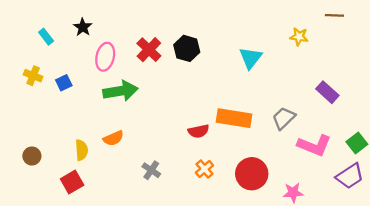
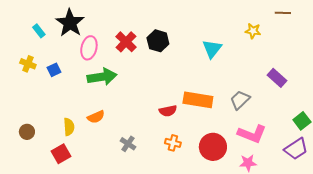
black star: (83, 27) -> (70, 23), size x1.8
pink L-shape: (314, 145) -> (252, 134), moved
orange cross: (204, 169) -> (173, 143), turned -35

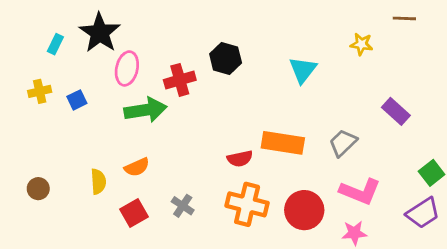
cyan rectangle: (39, 31) -> (55, 44), turned 64
red cross: (126, 42) -> (180, 80), moved, turned 30
yellow cross: (28, 64) -> (40, 91), turned -35
orange cross: (173, 143) -> (247, 204), size x1.8
red square: (61, 154) -> (134, 213), moved

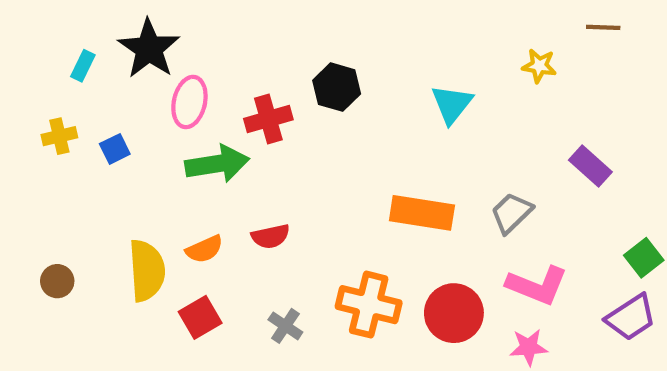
red semicircle: (240, 159) -> (271, 236), moved
yellow semicircle: (98, 181) -> (147, 270), size x1.6
gray cross: (183, 206) -> (285, 326), moved

